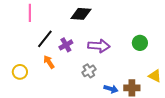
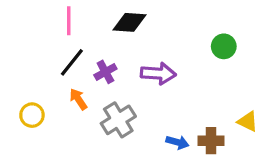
pink line: (30, 13) -> (69, 21), moved
green circle: (140, 43) -> (224, 46), moved
gray cross: (89, 71) -> (118, 120), moved, size x1.5

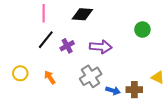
orange arrow: (78, 99) -> (50, 77), moved
gray cross: (118, 120) -> (91, 76), moved

